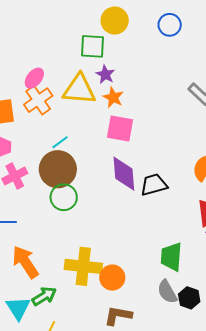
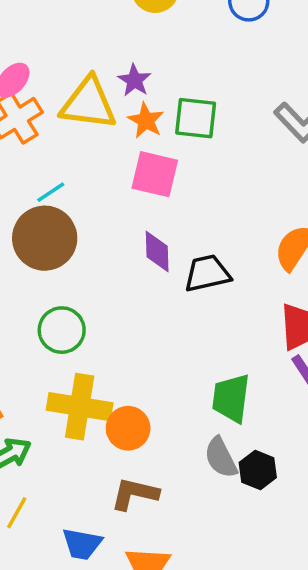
green square: (92, 46) -> (196, 118), moved
purple diamond: (124, 174) -> (157, 252), size x0.7
green circle: (64, 197) -> (62, 330), moved

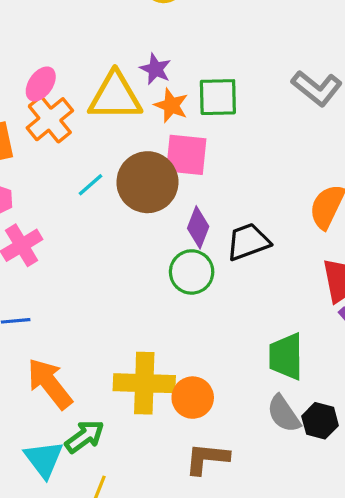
brown circle: (45, 238) -> (147, 182), moved
purple diamond: (157, 252) -> (198, 227), turned 30
green circle: (62, 330) -> (192, 272), moved

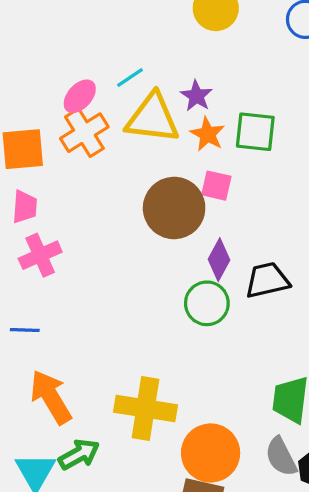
pink square: (186, 155) -> (216, 186), size x0.7
cyan line: (91, 185) -> (130, 78), moved
orange circle: (193, 398) -> (211, 453), moved, size x1.4

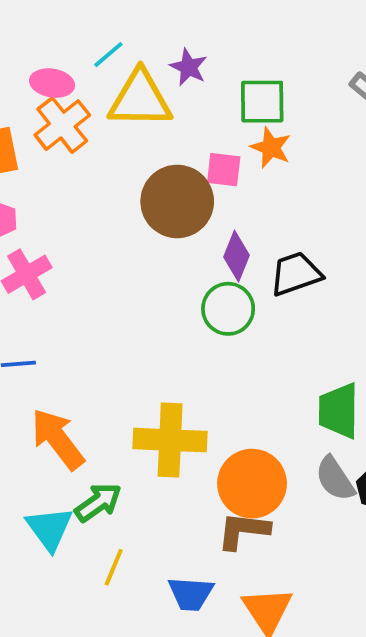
pink ellipse: (80, 96) -> (52, 83), turned 64
orange star: (208, 134) -> (271, 147), moved

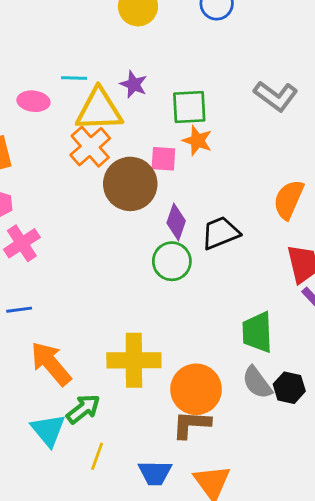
cyan line: (108, 55) -> (74, 78), turned 45
orange cross: (62, 125) -> (90, 147), moved

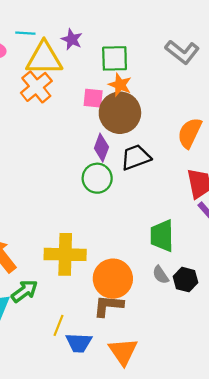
brown circle: (130, 184) -> (120, 113), moved
gray semicircle: (257, 383) -> (161, 275), size x0.7
yellow line: (97, 456) -> (58, 325), moved

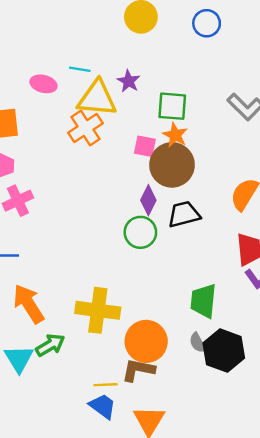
black hexagon: (186, 280) -> (224, 351), size x1.6
yellow line: (58, 325) -> (106, 385), moved, turned 60
blue trapezoid: (79, 343) -> (103, 406), turned -152

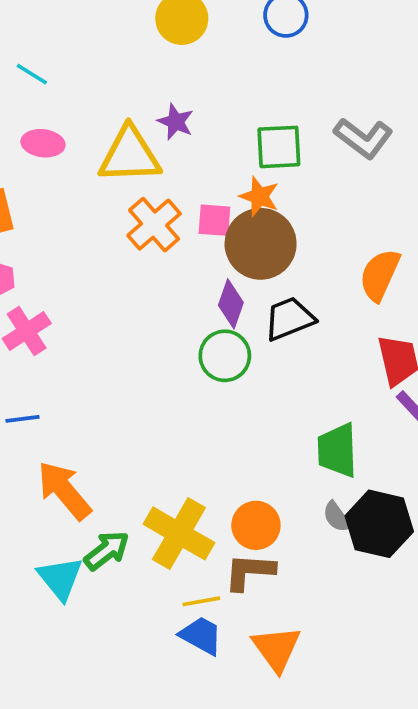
cyan line: (80, 69) -> (32, 74), moved, turned 30
green square: (172, 106) -> (279, 147), moved
orange cross: (85, 128) -> (154, 225), moved
yellow cross: (98, 310) -> (179, 533), moved, turned 30
orange circle: (146, 341) -> (256, 525), size x0.7

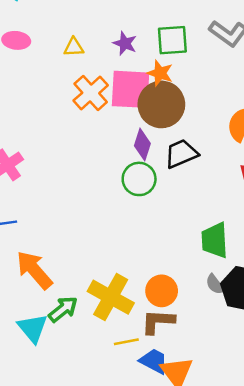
purple star: (176, 122) -> (125, 43), moved
yellow triangle: (130, 155) -> (74, 47), size x0.5
pink square: (214, 220) -> (131, 89), size x1.8
blue trapezoid: (201, 636) -> (154, 361), moved

